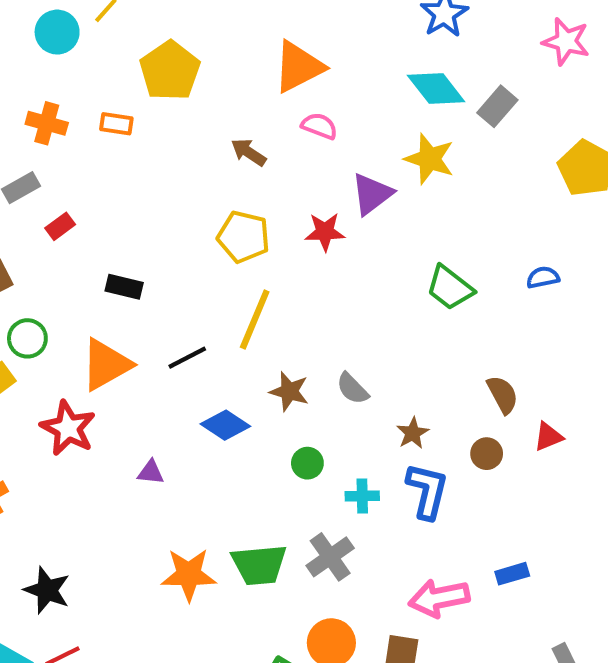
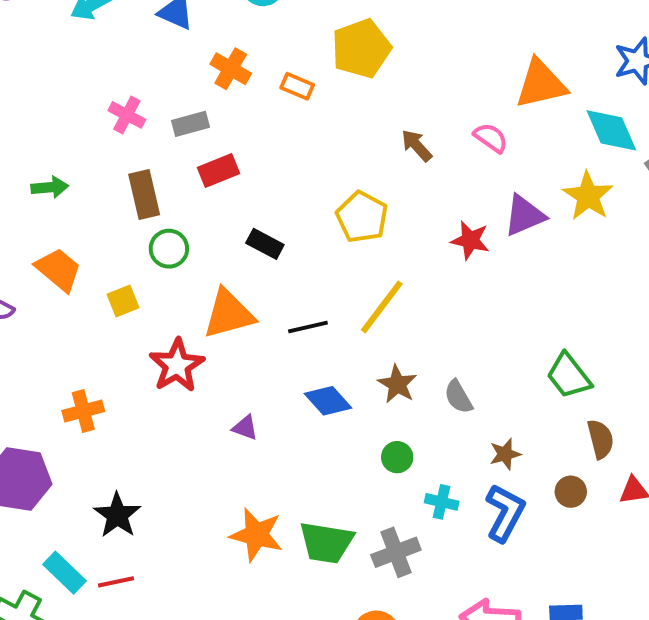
orange triangle: (298, 67) -> (541, 84), moved
red rectangle: (60, 226) -> (218, 170), size x1.4
yellow pentagon: (244, 237) -> (362, 217), moved
green trapezoid: (450, 288) -> (569, 376), moved
green circle: (27, 338) -> (169, 249), moved

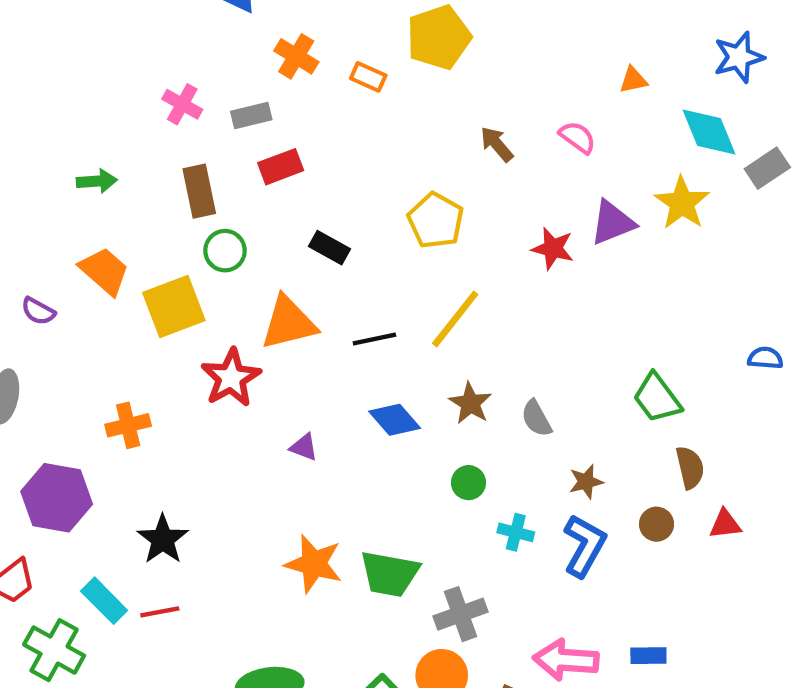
orange triangle: (541, 84) -> (633, 80), size x0.5
yellow square: (123, 301) -> (174, 307), size x1.8
gray cross: (396, 552) -> (460, 614), moved

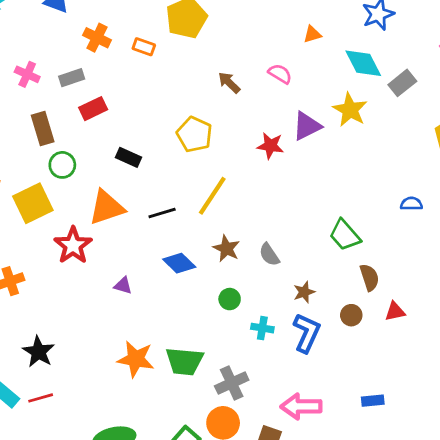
blue rectangle: (648, 656) -> (373, 401), moved

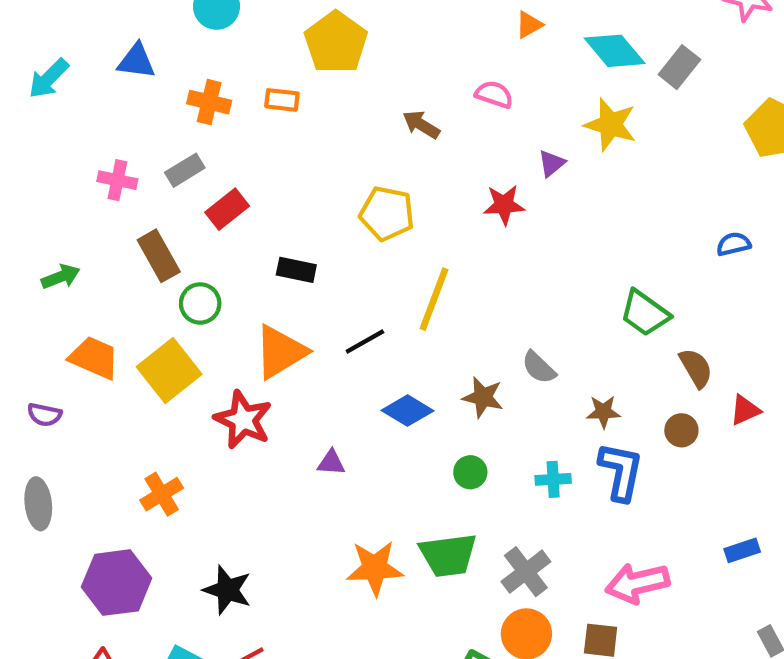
purple triangle: (307, 126) -> (552, 163), size x0.6
brown star: (226, 249) -> (483, 397), moved
brown star: (304, 292) -> (603, 412), turned 30
green circle: (230, 299) -> (470, 472), moved

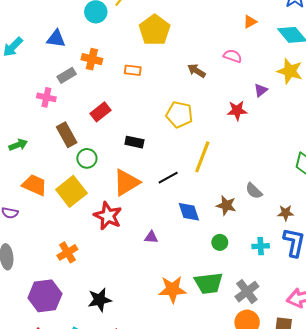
orange rectangle: (282, 100) -> (133, 70), moved
gray rectangle: (185, 170) -> (67, 75), moved
blue diamond: (407, 411) -> (189, 212), turned 40
black star: (227, 590) -> (100, 300), turned -30

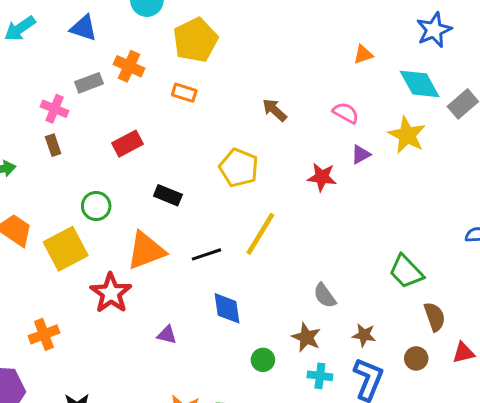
yellow pentagon: (155, 30) -> (195, 40), moved
pink semicircle: (233, 56) -> (346, 113), moved
brown rectangle: (67, 135) -> (53, 145), moved, size x0.6
brown star: (226, 205) -> (306, 337), moved

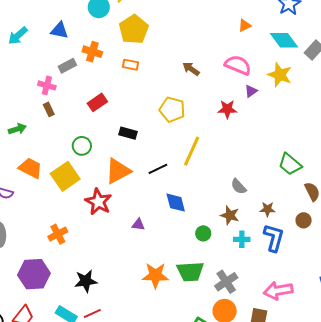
pink semicircle: (346, 113) -> (238, 65), size x1.5

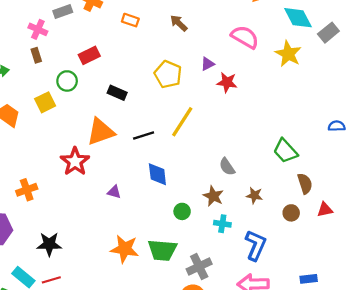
brown arrow: (191, 69) -> (179, 23), moved
purple triangle: (251, 91) -> (208, 64), moved
green circle: (82, 146) -> (67, 81), moved
yellow square: (65, 176) -> (45, 102), moved, size x0.7
blue L-shape: (274, 238) -> (256, 245), moved

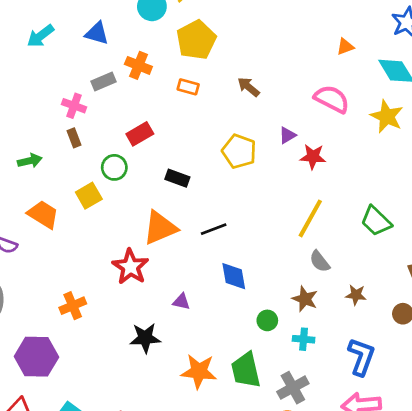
yellow line: (182, 122) -> (310, 218), moved
green trapezoid: (285, 151) -> (376, 221), moved
cyan cross: (222, 224) -> (304, 339), moved
black star: (49, 244) -> (145, 338), moved
green trapezoid: (162, 250) -> (246, 370), turned 76

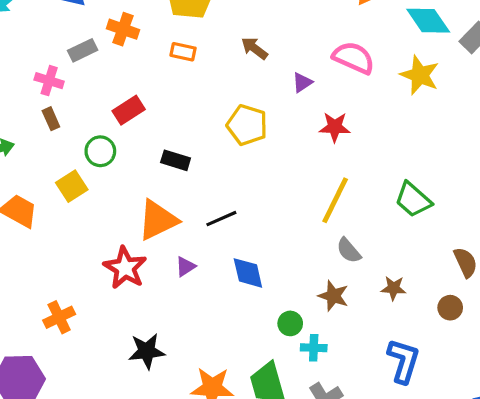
purple triangle: (287, 135) -> (302, 83), moved
purple triangle: (181, 302) -> (186, 266), moved, turned -42
cyan cross: (304, 339) -> (314, 348), moved

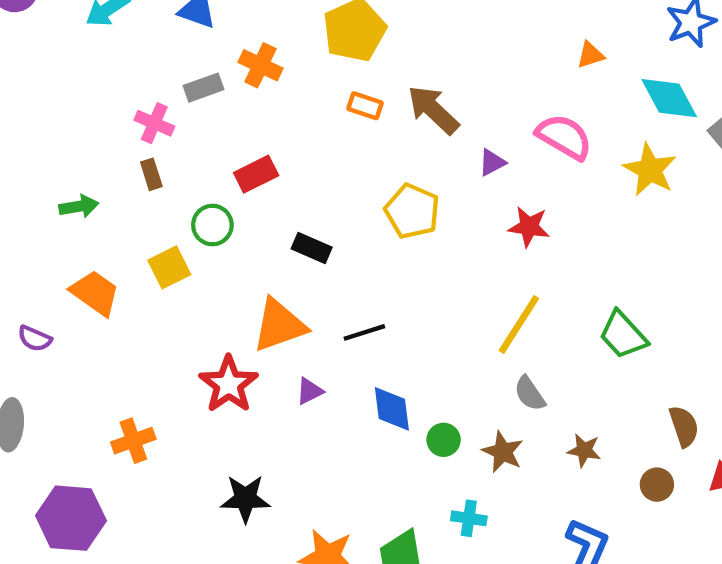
brown arrow: (254, 48) -> (433, 110), size x1.5
orange rectangle: (183, 52) -> (365, 106), moved
green circle: (290, 323) -> (444, 440), moved

